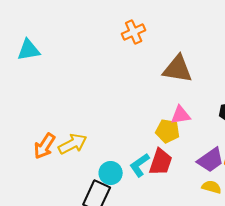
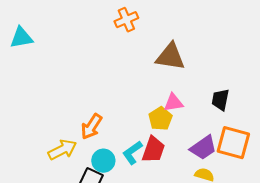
yellow pentagon: (168, 131) -> (160, 119), turned 30
yellow arrow: (73, 144) -> (62, 150), moved
orange arrow: (45, 146) -> (91, 127), moved

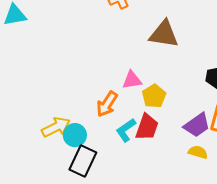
pink triangle: (173, 103) -> (132, 80), moved
orange arrow: (91, 127) -> (107, 104), moved
cyan circle: (103, 161) -> (75, 135), moved

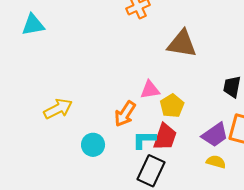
yellow arrow: (56, 127) -> (58, 109), moved
cyan L-shape: (126, 130) -> (144, 140), turned 35
black rectangle: (83, 161) -> (151, 171), moved

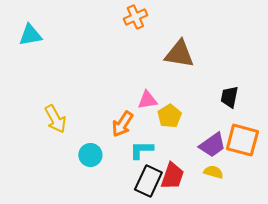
yellow arrow: (58, 109) -> (55, 119), turned 88
red trapezoid: (165, 137) -> (172, 176), moved

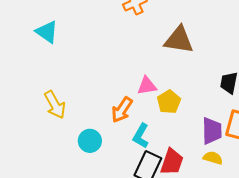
cyan triangle: (30, 35) -> (47, 32), moved, turned 45
purple trapezoid: (212, 145) -> (212, 131), turned -56
cyan L-shape: (141, 150) -> (141, 136), turned -60

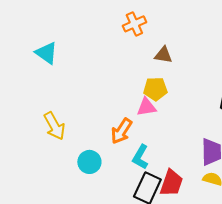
brown triangle: (179, 40) -> (163, 55), moved, size x0.6
yellow pentagon: (169, 102) -> (155, 89), moved, turned 30

